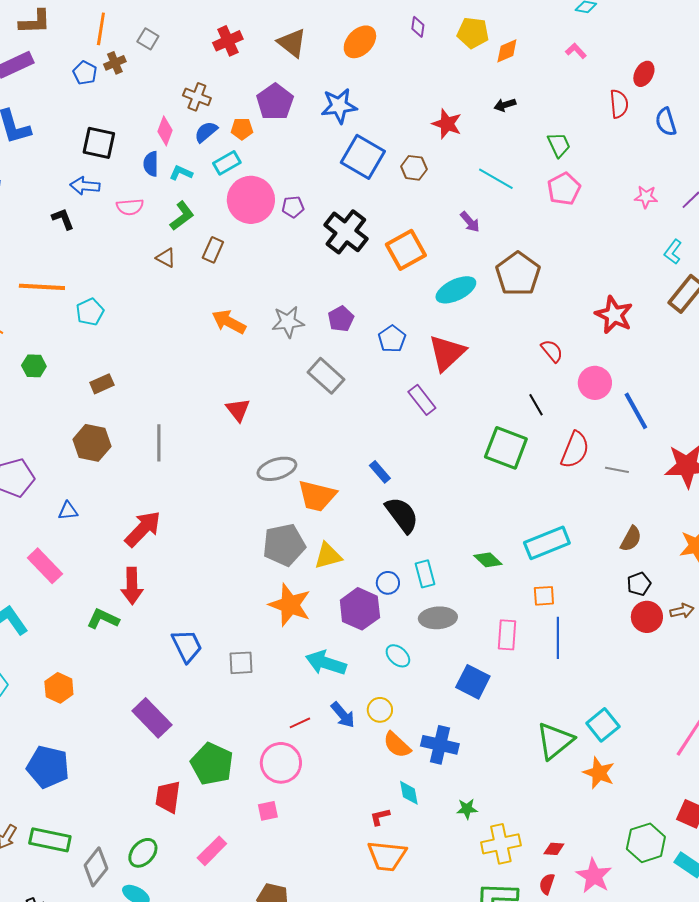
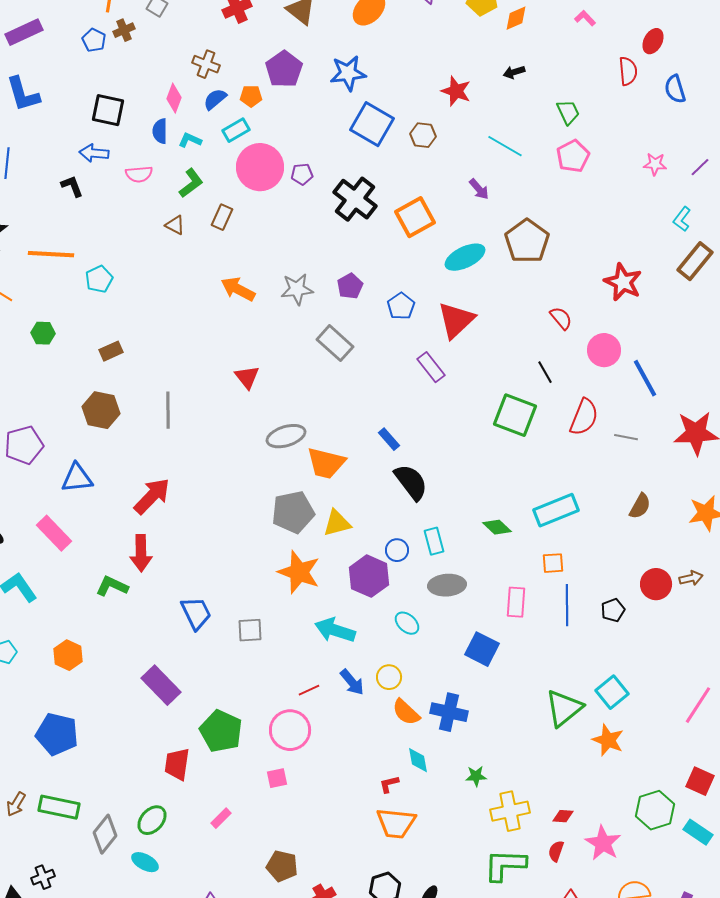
blue triangle: (68, 511) -> (77, 478), size x1.6
black pentagon: (639, 584) -> (613, 610), moved
pink rectangle: (212, 851) -> (221, 818), size x0.7

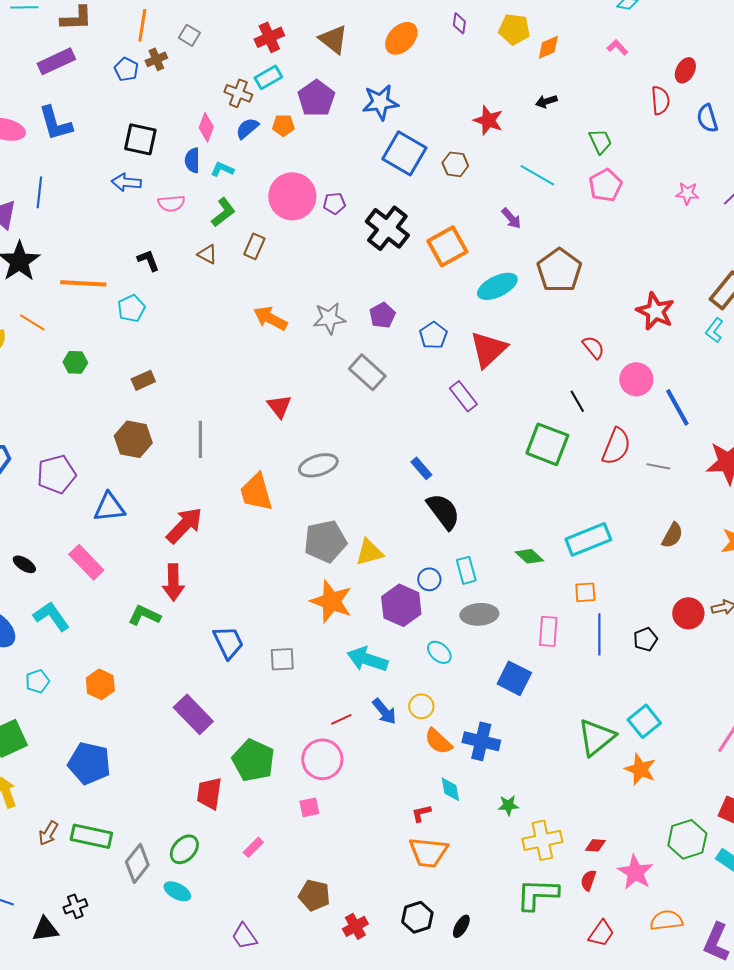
cyan rectangle: (236, 130) -> (268, 77), moved
black L-shape: (72, 186) -> (148, 260), moved
cyan L-shape: (682, 219) -> (714, 330), moved
orange trapezoid: (326, 463) -> (256, 492), moved, turned 60

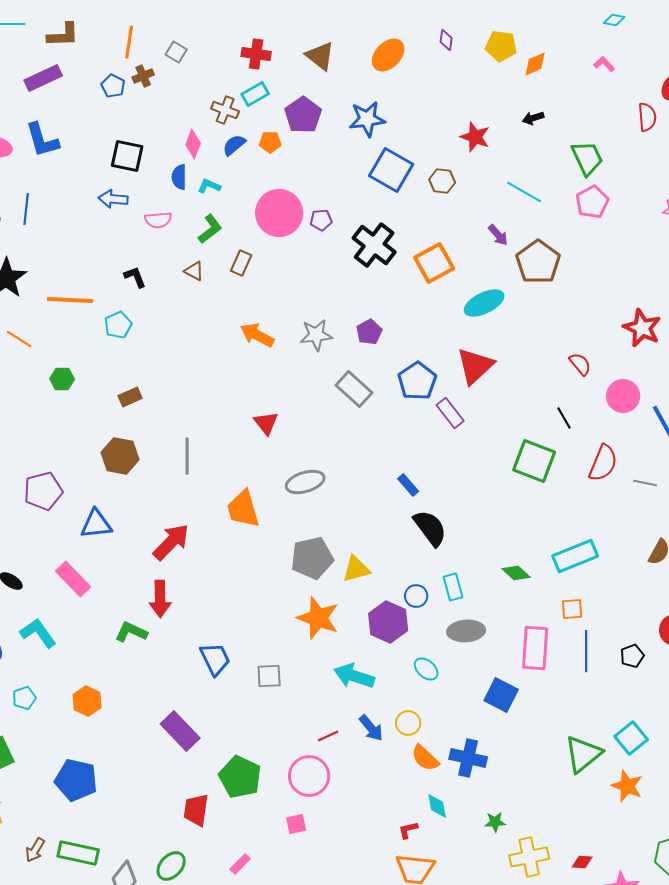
red cross: (269, 37) -> (256, 54), turned 32
green trapezoid: (600, 141) -> (587, 158), size x1.4
brown pentagon: (559, 270) -> (538, 262), moved
blue pentagon: (433, 335) -> (417, 381), moved, size x1.4
pink rectangle: (548, 631) -> (535, 648), size x1.4

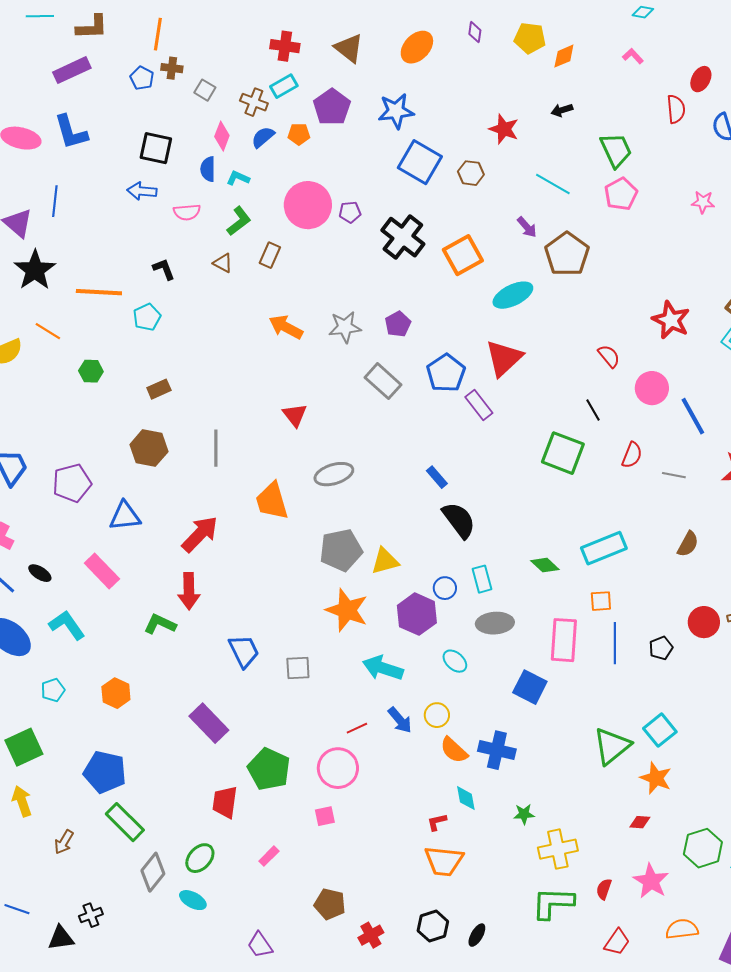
gray square: (176, 52) -> (205, 90), moved
brown cross: (143, 76) -> (172, 68), turned 30
red semicircle: (603, 463) -> (632, 455), size x0.7
green rectangle: (78, 853) -> (125, 822), moved, turned 33
red diamond: (582, 862) -> (640, 822), moved

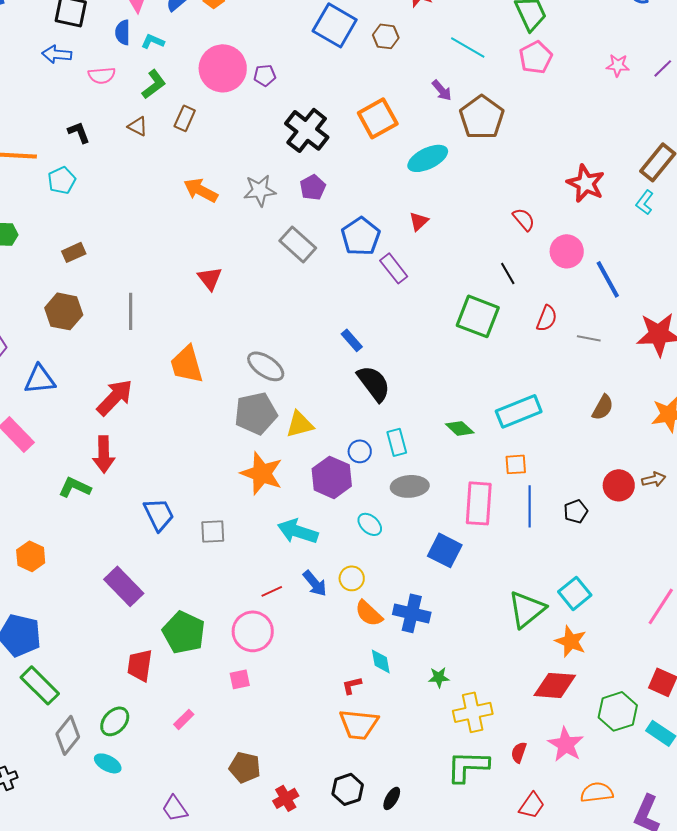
black cross: (403, 237) -> (307, 130), moved
red triangle: (504, 358) -> (419, 221), size x0.5
gray ellipse: (334, 474) -> (266, 366), moved, turned 51
red diamond: (640, 822) -> (555, 685), size x2.0

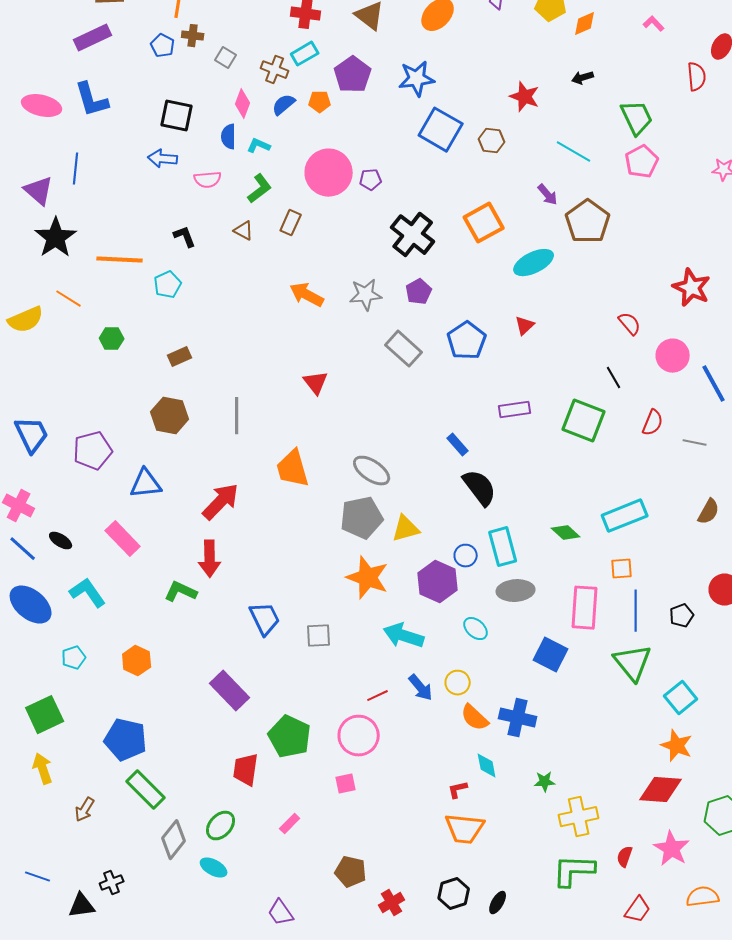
purple rectangle: (394, 268) -> (515, 410), moved, turned -60
cyan rectangle: (397, 442) -> (503, 547), size x1.4
green triangle: (527, 609) -> (633, 663), moved, turned -30

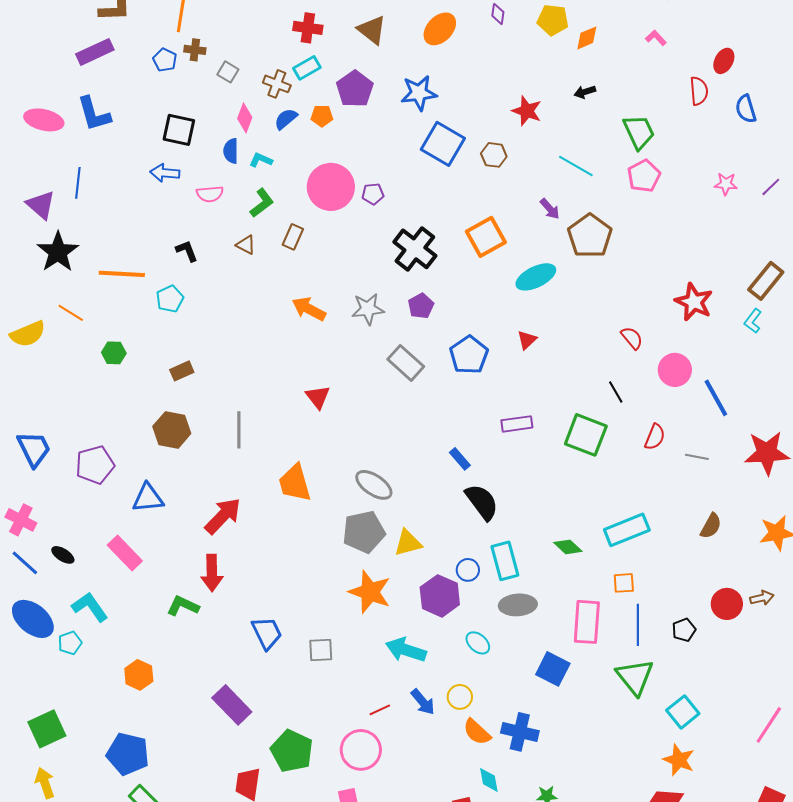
cyan pentagon: (74, 658) -> (70, 643), moved

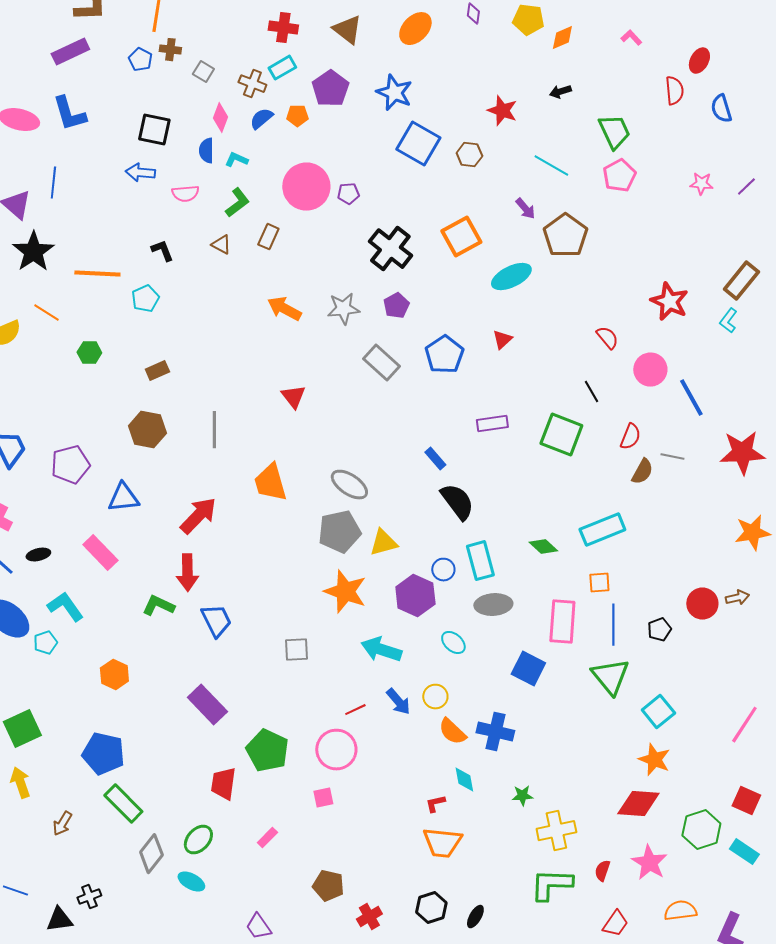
blue star: (419, 93) -> (394, 93), turned 30
brown semicircle: (711, 526) -> (642, 472), moved
black ellipse: (63, 555) -> (38, 555), turned -45
blue trapezoid: (267, 633) -> (216, 621), moved

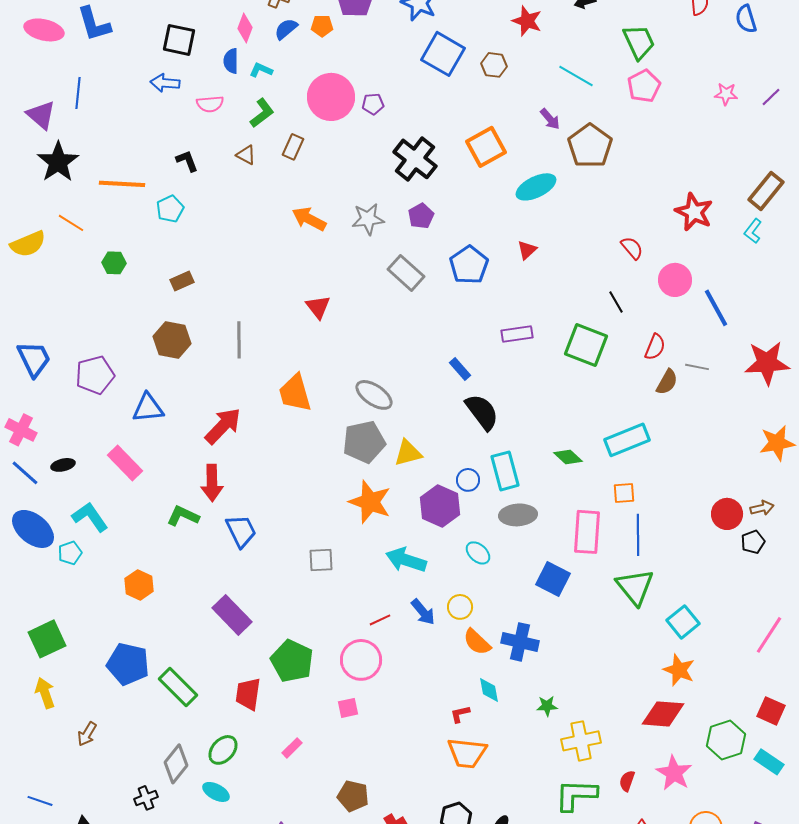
black pentagon: (659, 630) -> (753, 542), moved
green rectangle: (123, 804) -> (178, 687), moved
black cross: (89, 897) -> (146, 798), moved

